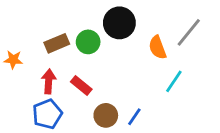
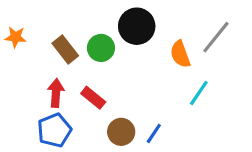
brown rectangle: (57, 43) -> (65, 49), turned 75
orange star: (13, 60) -> (16, 37), moved

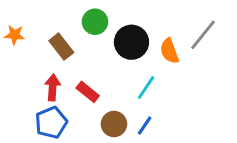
black circle: (137, 26) -> (131, 42), moved
green circle: (101, 48) -> (95, 22), moved
cyan line: (199, 93) -> (146, 87), moved

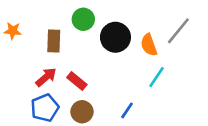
brown rectangle: (61, 47) -> (54, 41), turned 40
red arrow: (53, 87) -> (46, 77), turned 45
cyan line: (146, 87) -> (157, 77), moved
brown circle: (114, 124) -> (82, 112), moved

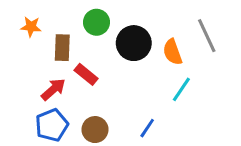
orange star: (13, 31) -> (31, 27), moved
gray line: (178, 31) -> (207, 36), turned -64
red rectangle: (77, 81) -> (86, 74), moved

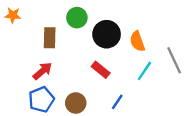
orange star: (31, 27) -> (13, 15), moved
gray line: (207, 36) -> (174, 60), moved
red rectangle: (86, 74) -> (101, 70), moved

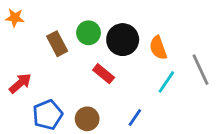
green circle: (77, 18) -> (88, 33), moved
brown rectangle: (50, 38) -> (57, 44), turned -30
red rectangle: (101, 70) -> (104, 74), moved
red arrow: (43, 71) -> (20, 83), moved

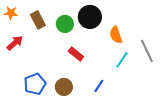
black circle: (123, 40) -> (90, 17), moved
brown rectangle: (57, 44) -> (38, 20), moved
red arrow: (20, 83) -> (15, 43), moved

